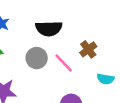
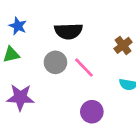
brown cross: (88, 49) -> (123, 45), moved

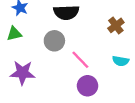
pink line: (84, 68) -> (80, 60), moved

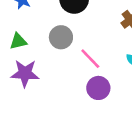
green triangle: (14, 34) -> (18, 41), moved

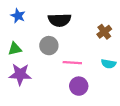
pink line: (90, 59) -> (72, 63), turned -42

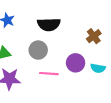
pink line: (72, 63) -> (49, 74), moved
purple circle: (79, 86) -> (76, 63), moved

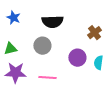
cyan semicircle: (98, 68) -> (98, 63), turned 88
pink line: (49, 74) -> (47, 78), moved

